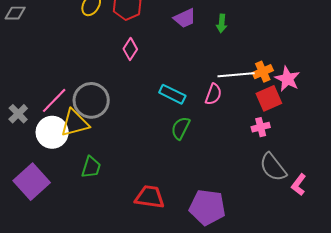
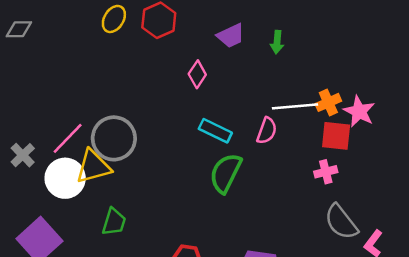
pink diamond: (130, 49) -> (197, 74), moved
red square: (269, 98) -> (336, 136), turned 30
green semicircle: (181, 128) -> (226, 173), size x1.4

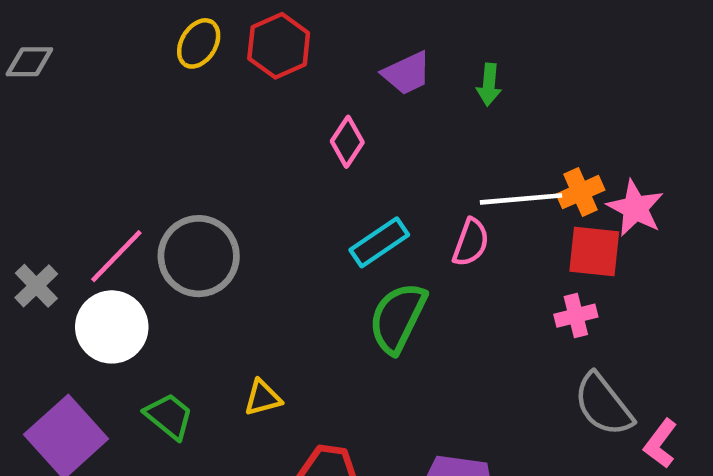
cyan rectangle: (215, 131) -> (379, 242), turned -60
yellow triangle: (93, 167) -> (263, 398), moved, size x0.6
green trapezoid: (114, 222) -> (169, 416), moved, turned -68

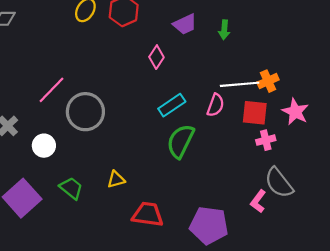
pink star: (635, 208) -> (295, 112), moved
red square: (594, 252) -> (255, 113), moved
pink line: (116, 256) -> (52, 90), moved
white circle: (112, 327) -> (44, 146), size x0.7
pink L-shape: (660, 444) -> (258, 201), moved

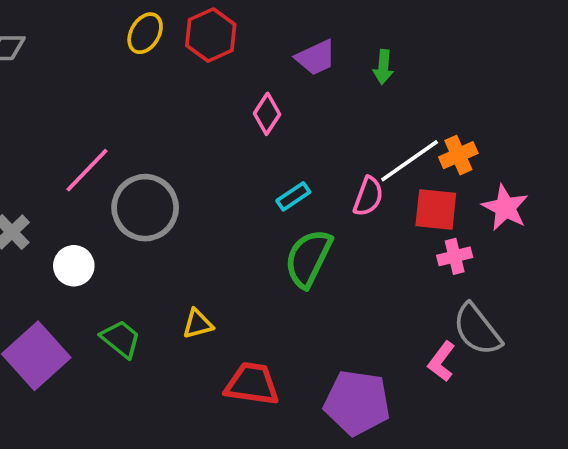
white line: (240, 84) -> (410, 161), turned -30
cyan rectangle: (172, 105) -> (293, 196), size x0.7

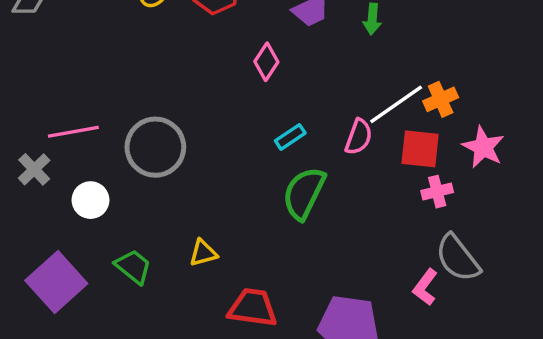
pink line: (87, 170) -> (73, 132), moved, turned 36

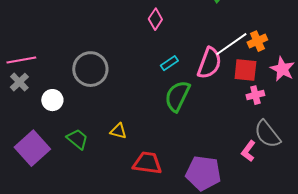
pink line: (73, 132) -> (21, 60), moved
pink semicircle: (359, 137) -> (209, 63), size x1.5
yellow triangle: (203, 253) -> (118, 131), turned 30

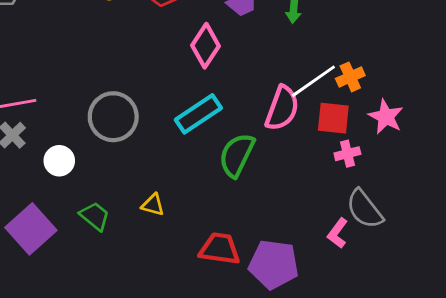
pink diamond: (155, 19) -> (205, 46), size x1.4
cyan rectangle: (169, 63) -> (198, 114), moved, size x1.8
red trapezoid: (147, 163) -> (220, 249), moved

